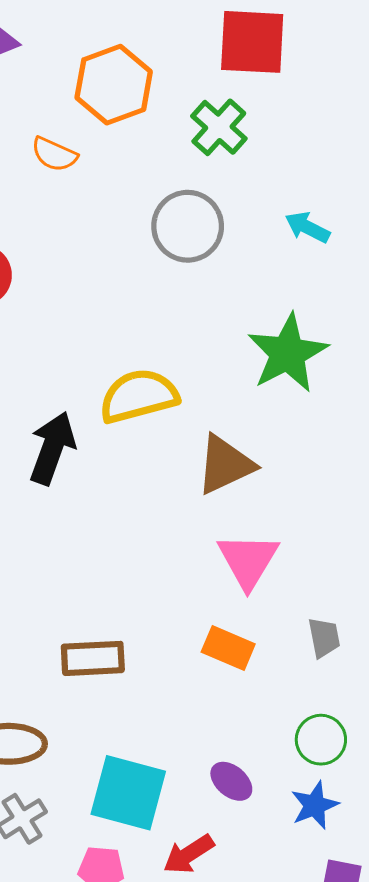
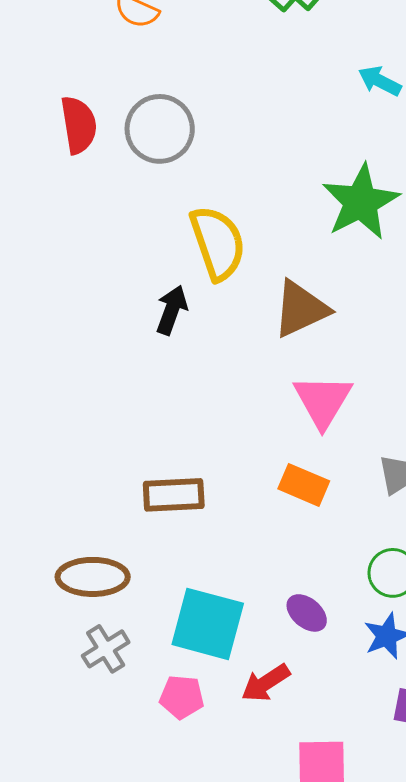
gray circle: (188, 226) -> (160, 129), moved
yellow semicircle: (139, 396) -> (218, 243), turned 86
black arrow: (52, 448) -> (172, 310), moved, size x0.7

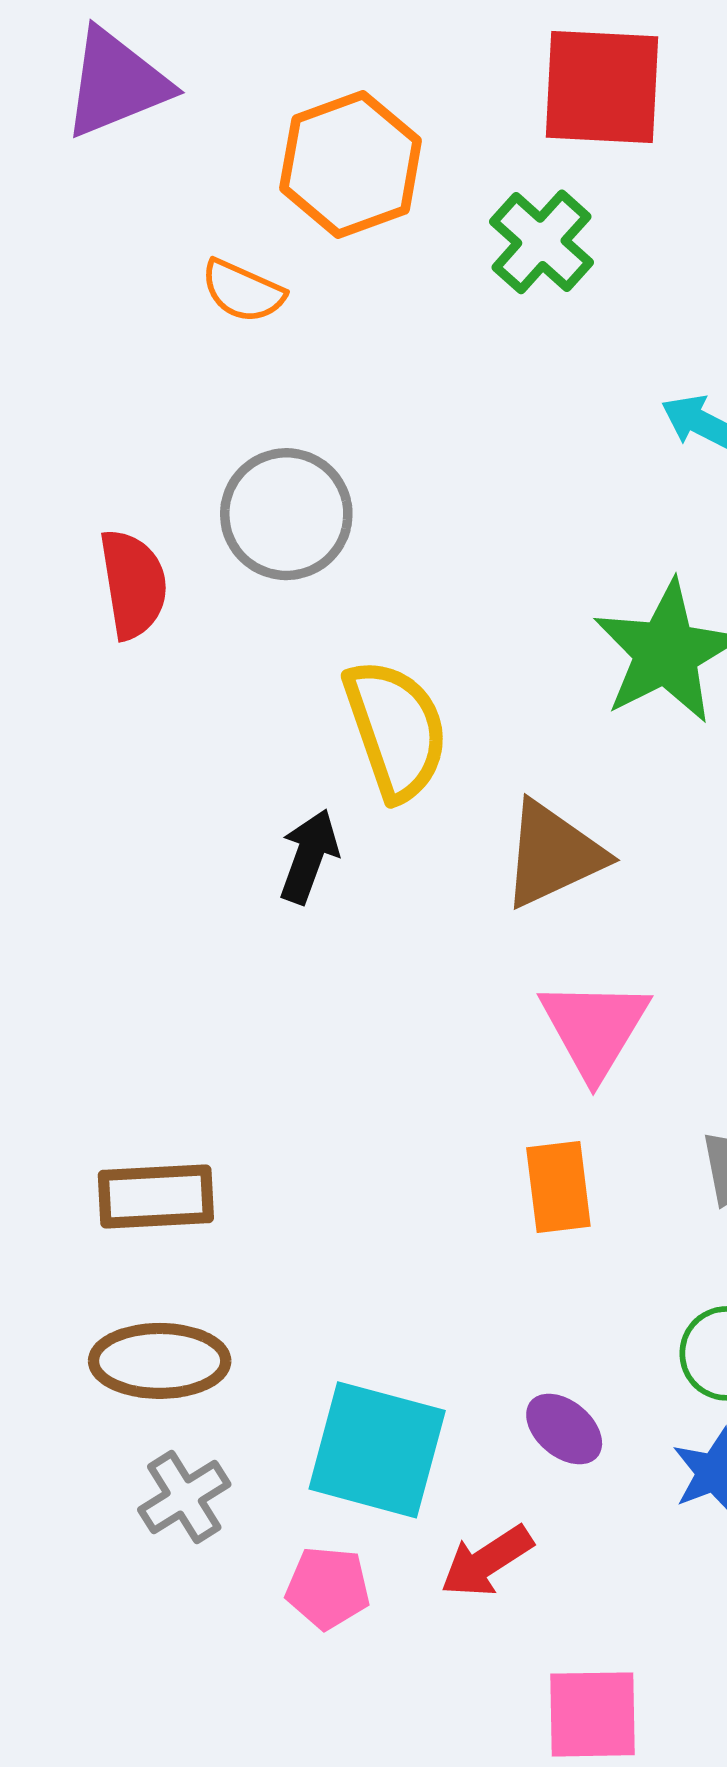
red semicircle: (79, 125) -> (133, 584), moved
orange rectangle: (304, 485) -> (558, 1187), turned 60
brown rectangle: (174, 495) -> (156, 1196), moved

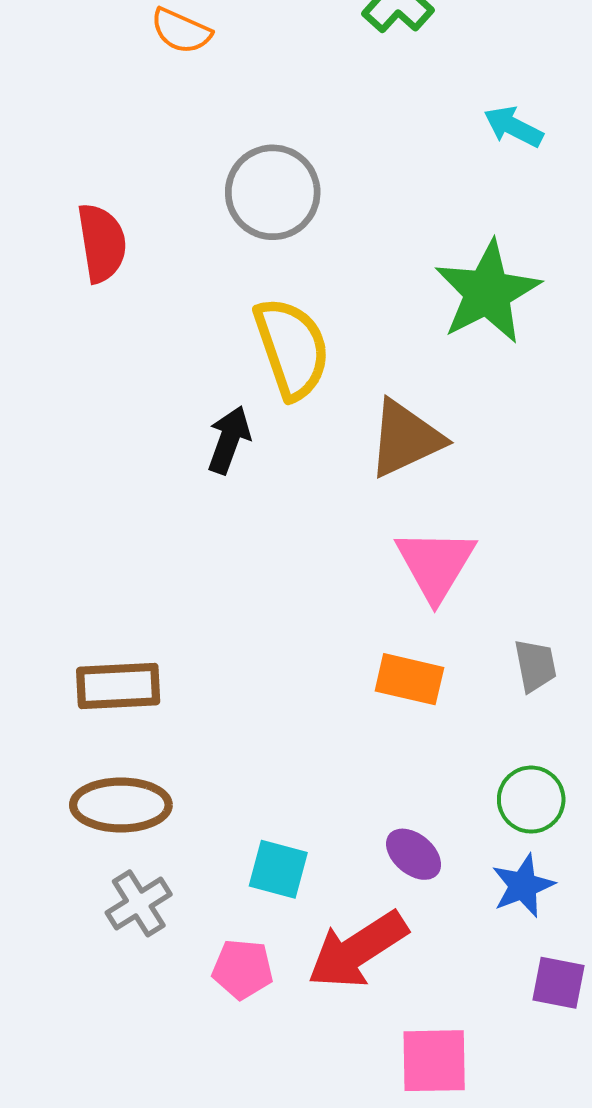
gray circle: (286, 514) -> (273, 192), moved
orange rectangle: (558, 1187) -> (409, 679), turned -70
cyan square: (377, 1450) -> (278, 869), size x0.6
red arrow: (487, 1561) -> (357, 950), size x1.5

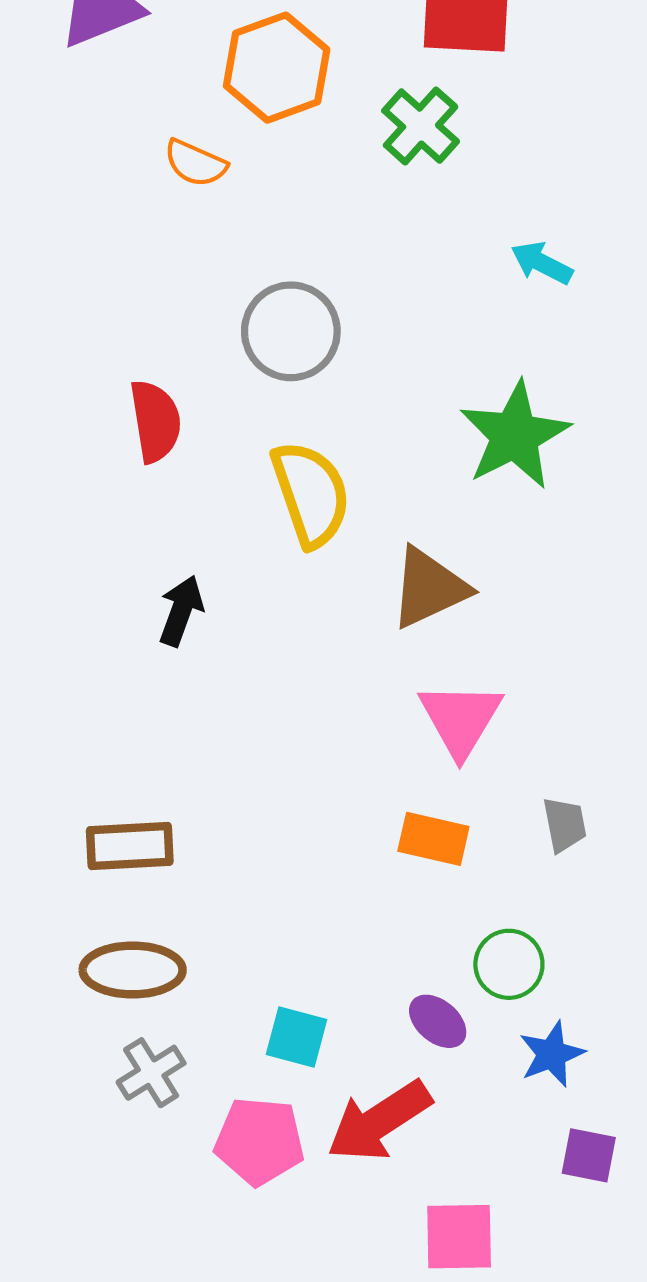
red semicircle: (102, 243) -> (155, 421), moved
black arrow: (229, 440) -> (181, 611), moved
green circle: (531, 800) -> (509, 964), moved
pink pentagon: (243, 969) -> (259, 1141), size x1.4

